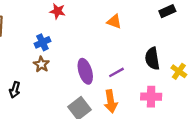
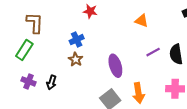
purple line: (116, 72) -> (153, 52), moved

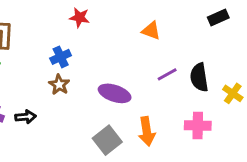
purple ellipse: (115, 66) -> (115, 93), turned -55
black arrow: (52, 82) -> (26, 117), turned -112

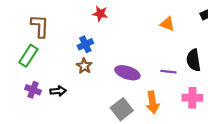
orange triangle: (151, 31) -> (167, 24), moved
purple line: (167, 74) -> (168, 72), moved, turned 35

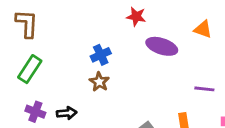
red star: (100, 14) -> (136, 17), moved
brown L-shape: (40, 26) -> (27, 24), moved
purple ellipse: (127, 73) -> (162, 46), moved

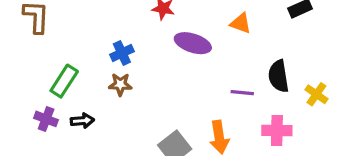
green rectangle: (30, 69) -> (64, 81), moved
brown star: (99, 82) -> (120, 84), turned -30

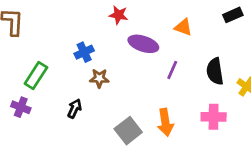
brown star: (120, 84) -> (99, 78), moved
purple line: (242, 93) -> (172, 70), moved, turned -72
black arrow: (82, 121) -> (75, 109), moved, turned -60

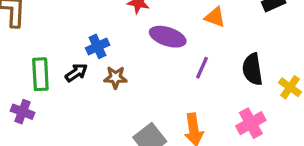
green rectangle: (36, 76) -> (40, 74), turned -36
black arrow: (75, 109) -> (76, 73), moved, turned 30
pink cross: (214, 117) -> (251, 123), turned -30

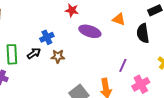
purple line: (202, 68) -> (123, 65), moved
black semicircle: (252, 69) -> (143, 33), moved

